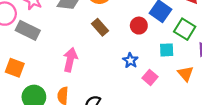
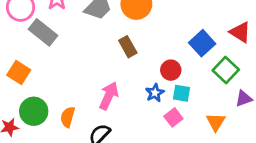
red circle: (139, 26) -> (171, 70), moved
cyan square: (167, 50) -> (182, 93), moved
pink arrow: (70, 60) -> (109, 96), moved

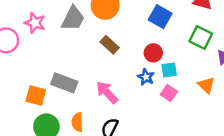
gray rectangle: (43, 32) -> (64, 83), moved
blue square: (202, 43) -> (160, 17), moved
orange square: (19, 73) -> (36, 95), moved
pink arrow: (109, 96) -> (107, 92), turned -50

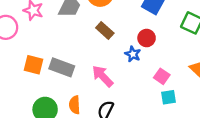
cyan square: (169, 70) -> (168, 97), moved
blue star: (146, 77) -> (133, 54), moved
orange square: (36, 95) -> (34, 65), moved

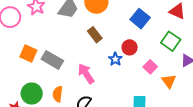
pink square: (162, 76) -> (150, 67), moved

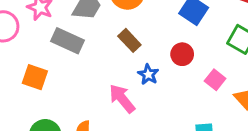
blue star: (115, 59) -> (148, 74), moved
gray rectangle: (52, 60) -> (68, 41), moved

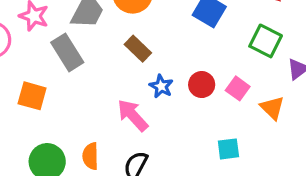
gray rectangle: (68, 41) -> (67, 52), turned 36
red circle: (182, 54) -> (202, 85), moved

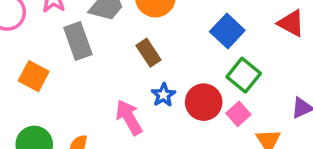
green square: (266, 41) -> (244, 75), moved
red circle: (202, 85) -> (204, 102), size x1.4

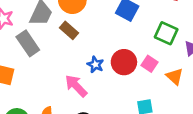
brown rectangle: (149, 53) -> (69, 30), moved
green square: (244, 75) -> (166, 33), moved

